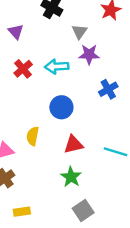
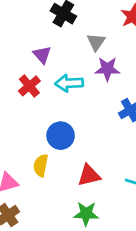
purple triangle: (16, 32) -> (42, 55), moved
blue circle: (61, 107) -> (61, 136), moved
green star: (71, 177) -> (86, 214), turned -30

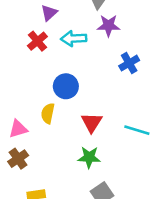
purple triangle: (42, 55) -> (49, 13), turned 30
red triangle: (89, 175) -> (92, 122), turned -45

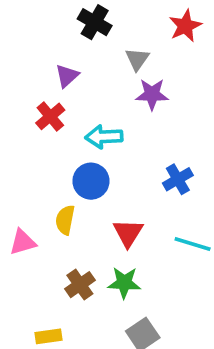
cyan arrow: (74, 39) -> (104, 137), moved
blue cross: (129, 63) -> (178, 179), moved
brown cross: (18, 159) -> (80, 285), moved

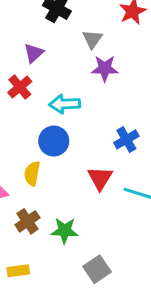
red triangle: (128, 233) -> (100, 178), moved
green star: (124, 283) -> (65, 231), moved
brown cross: (80, 285) -> (28, 221), moved

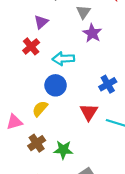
purple star: (105, 68) -> (92, 33), turned 30
yellow semicircle: (32, 173) -> (40, 109), turned 30

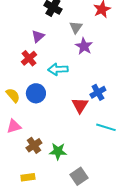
blue circle: (56, 85) -> (36, 93), moved
yellow semicircle: (40, 109) -> (13, 95), moved, turned 98
red triangle: (89, 112) -> (80, 105), moved

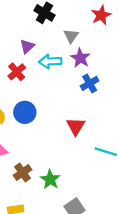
cyan arrow: (58, 69) -> (50, 61), moved
blue cross: (98, 92) -> (90, 83), moved
green star: (58, 151) -> (50, 179), turned 30

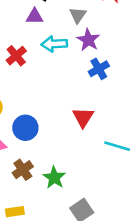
purple triangle: (27, 46) -> (35, 16), moved, turned 42
blue circle: (25, 112) -> (25, 128), moved

